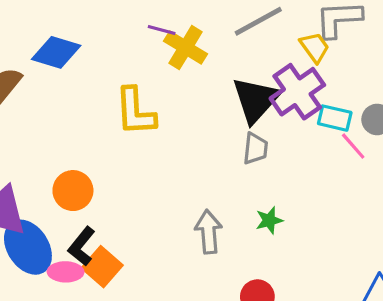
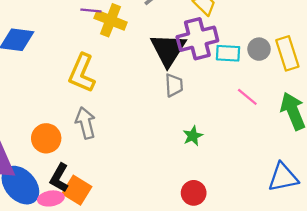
purple cross: (297, 92) -> (197, 39), turned 30
yellow L-shape: (135, 112) -> (82, 73), turned 36
pink line: (353, 146) -> (247, 97), moved
gray arrow: (209, 232) -> (85, 123), moved

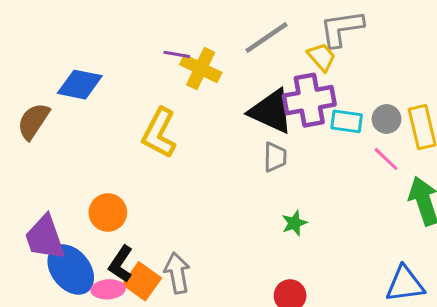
black triangle: (168, 50) -> (271, 111), turned -42
pink line: (247, 97) -> (386, 159), moved
gray arrow: (85, 123) -> (177, 273), moved

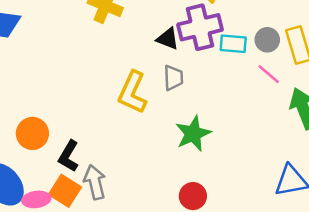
black triangle: (271, 111) -> (168, 39), size x0.6
yellow L-shape: (159, 133) -> (132, 92), moved
green star: (294, 223) -> (193, 134), size x1.6
black L-shape: (121, 264) -> (69, 156), moved

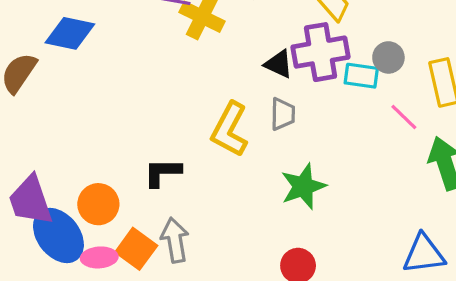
gray circle: (267, 40) -> (388, 57), moved
orange circle: (32, 133) -> (98, 204), moved
black L-shape: (69, 156) -> (162, 172), moved, turned 56

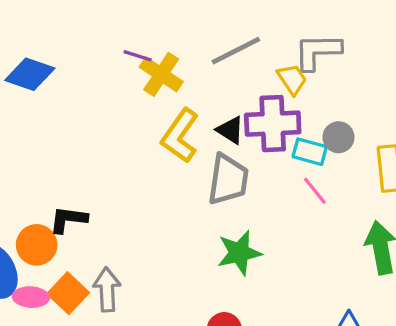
gray trapezoid: (283, 114) -> (228, 180), size x1.6
pink line: (404, 117) -> (315, 191), moved
yellow L-shape: (230, 129) -> (180, 136), moved
black L-shape: (162, 172) -> (68, 220), moved

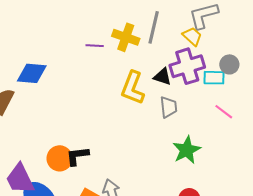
gray line: (236, 51) -> (154, 27), turned -36
yellow cross: (161, 74) -> (126, 37), moved
gray trapezoid: (228, 180) -> (169, 107), size x0.7
pink line: (315, 191) -> (224, 112), moved
orange circle: (37, 245) -> (60, 158), moved

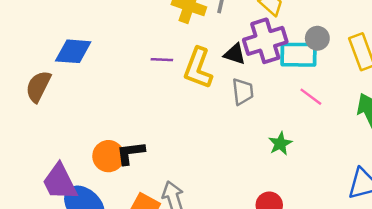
purple line: (95, 46) -> (162, 60), moved
cyan rectangle: (214, 78) -> (299, 55), size x1.4
green star: (187, 150) -> (280, 144), moved, size x0.7

